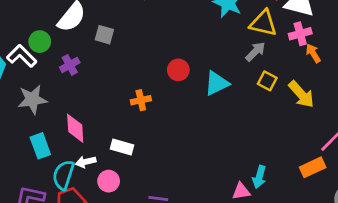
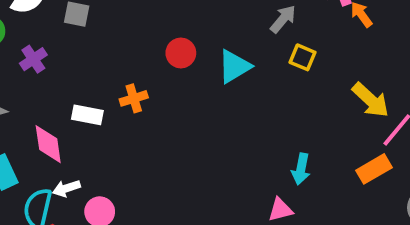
yellow arrow: (301, 94) -> (371, 100), moved
white rectangle: (122, 147) -> (87, 115), moved
cyan arrow: (259, 177) -> (301, 169), moved

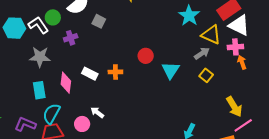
cyan triangle: (234, 67) -> (171, 70), turned -42
white arrow: (66, 188) -> (97, 112), moved, turned 40

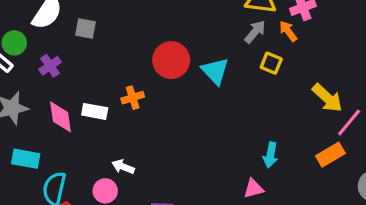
red circle: (146, 56) -> (171, 60), size x1.5
orange arrow: (242, 62) -> (288, 31), moved
pink diamond: (66, 83) -> (60, 117), moved
cyan rectangle: (39, 90) -> (26, 159), turned -54

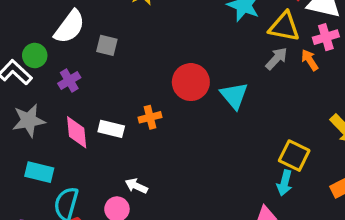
yellow square: (271, 63) -> (294, 156), moved, size x1.4

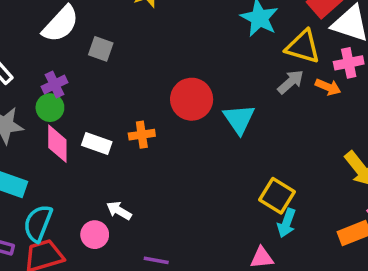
green circle: (35, 55) -> (50, 108), moved
orange arrow: (310, 60) -> (328, 87), turned 140
yellow square: (294, 156) -> (277, 196), moved

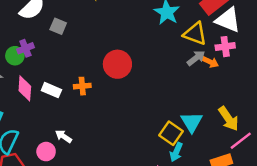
gray arrow: (291, 82) -> (196, 58), moved
green circle: (50, 108) -> (15, 56), moved
cyan triangle: (239, 119) -> (192, 122), moved

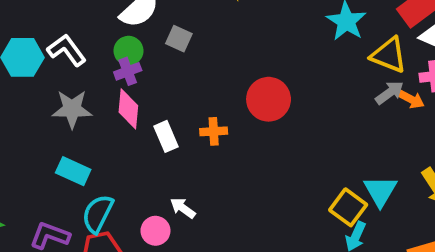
green circle: (15, 56) -> (128, 51), moved
pink diamond: (25, 88) -> (128, 109), moved
white rectangle: (51, 90) -> (166, 136), turned 42

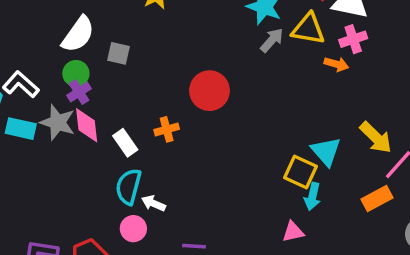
gray arrow: (390, 93) -> (272, 40), moved
gray star: (72, 109) -> (58, 122), moved, turned 30
cyan rectangle: (73, 171) -> (21, 129), moved
cyan semicircle: (98, 214) -> (129, 187), moved

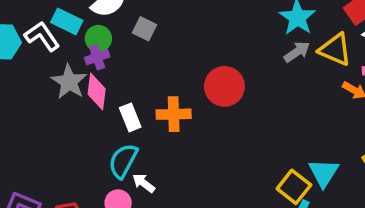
cyan rectangle: (21, 129) -> (67, 21), moved
orange cross: (167, 129) -> (174, 114), size x1.4

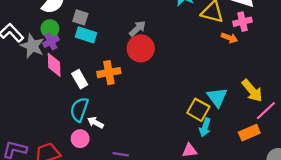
cyan rectangle: (67, 21) -> (86, 35), moved
gray arrow: (297, 52) -> (137, 29), moved
gray star: (69, 82) -> (32, 46), moved

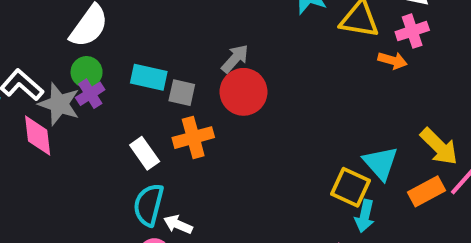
gray square: (80, 17) -> (182, 93), moved
pink diamond: (54, 65) -> (38, 136), moved
orange rectangle: (249, 133) -> (427, 191), moved

